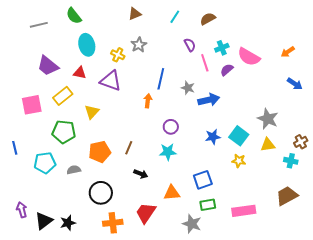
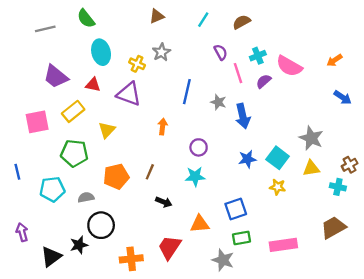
blue arrow: (209, 100) -> (243, 116), turned 90
orange arrow: (148, 101) -> (163, 126), moved
black circle: (101, 193) -> (101, 225), moved
purple arrow: (22, 210) -> (22, 232), moved
black star: (68, 223) -> (79, 245), moved

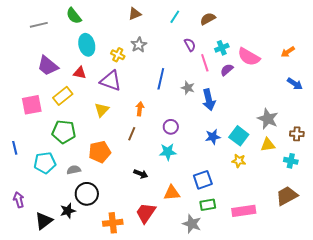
yellow triangle: (107, 130) -> (102, 110), moved
brown cross: (350, 165) -> (297, 134), moved, turned 32
brown line: (150, 172) -> (132, 134), moved

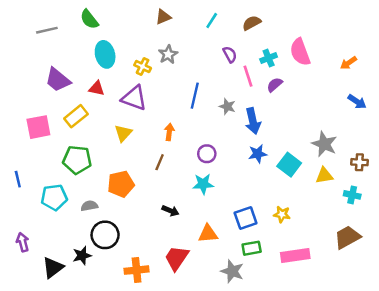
pink semicircle: (249, 57) -> (300, 52), moved, turned 40
blue star: (213, 137) -> (258, 154), moved
yellow star: (239, 161) -> (282, 214), moved

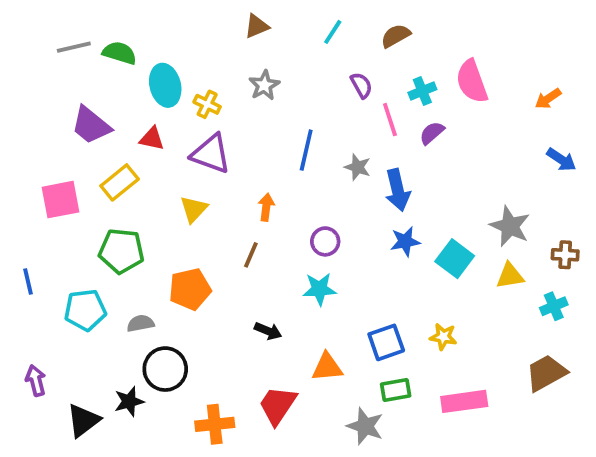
green semicircle: (89, 19) -> (120, 53), moved, turned 145
yellow cross: (143, 67) -> (207, 104), moved
cyan cross: (352, 195) -> (554, 306), turned -35

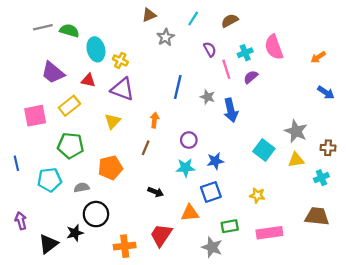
gray star: (264, 85) -> (166, 37), moved
blue star: (405, 241) -> (215, 161), moved
blue square: (386, 342) -> (211, 192), moved
brown trapezoid: (546, 373) -> (317, 216), turned 35

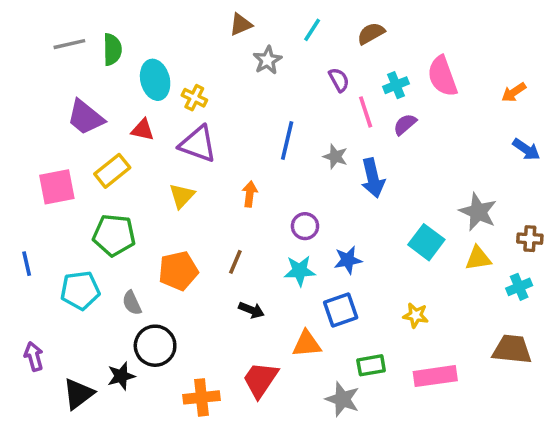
green semicircle: (69, 31) -> (112, 49), turned 72
brown line: (146, 148) -> (235, 262), moved
gray semicircle: (82, 188) -> (132, 303), turned -104

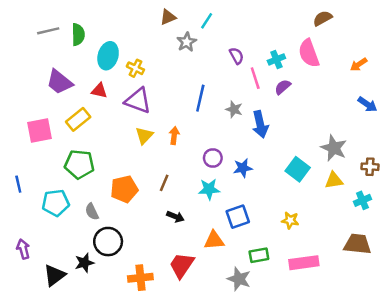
cyan line: (312, 30) -> (207, 21), moved
brown semicircle: (371, 33) -> (323, 18), moved
cyan ellipse: (155, 80) -> (108, 56), turned 30
yellow triangle: (182, 196) -> (144, 136), moved
blue star: (348, 260) -> (243, 168), moved

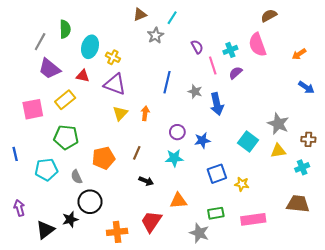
gray line: (48, 31) -> (40, 42), moved, turned -48
blue square: (238, 217) -> (217, 174), moved

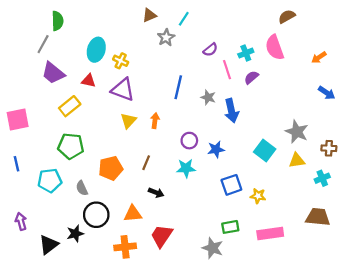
green semicircle: (65, 29) -> (57, 21), moved
purple semicircle: (197, 47) -> (210, 50), turned 80
pink square: (33, 109) -> (18, 119), moved
orange triangle: (178, 201) -> (133, 214), moved

